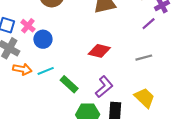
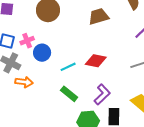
pink cross: (28, 26) -> (27, 41), turned 32
cyan line: (46, 71) -> (68, 67), moved

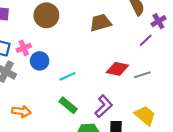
red diamond: (96, 61) -> (117, 69), moved
orange arrow: (24, 82) -> (21, 111), moved

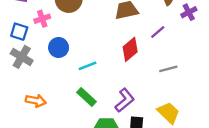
purple line: (146, 40) -> (158, 32), moved
pink cross: (24, 48) -> (42, 19), moved
red diamond: (117, 69) -> (130, 49), moved, turned -55

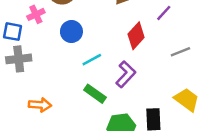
blue circle: (59, 48) -> (71, 31), moved
gray cross: (22, 57) -> (19, 59), turned -30
purple L-shape: (125, 100) -> (126, 74), moved

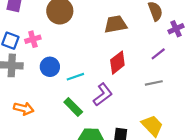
purple line: (164, 13) -> (158, 54), moved
pink cross: (36, 14) -> (33, 39), moved
blue circle: (71, 31) -> (50, 67), moved

